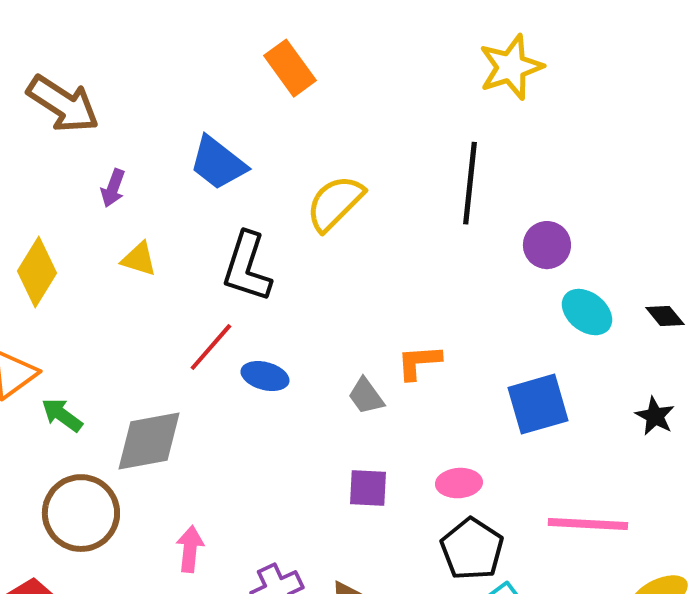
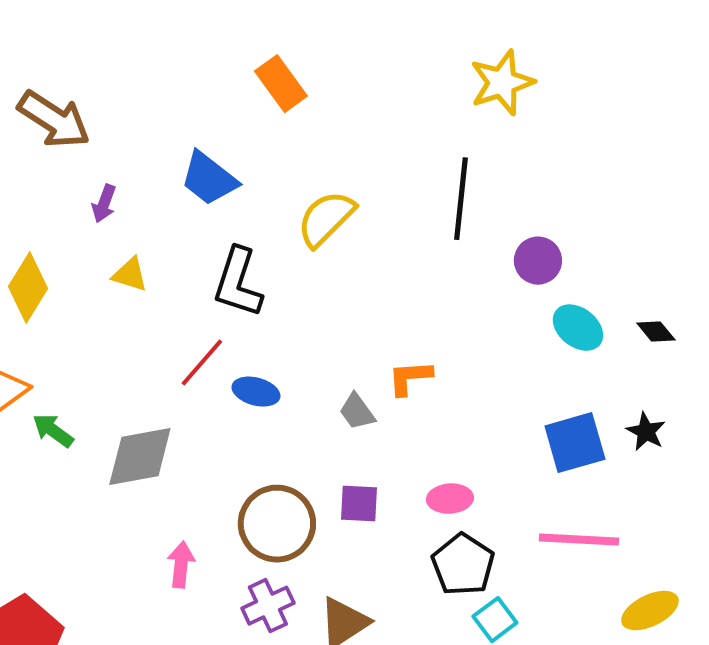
blue square: (538, 404) -> (575, 443), moved
brown circle: (81, 513) -> (277, 524), moved

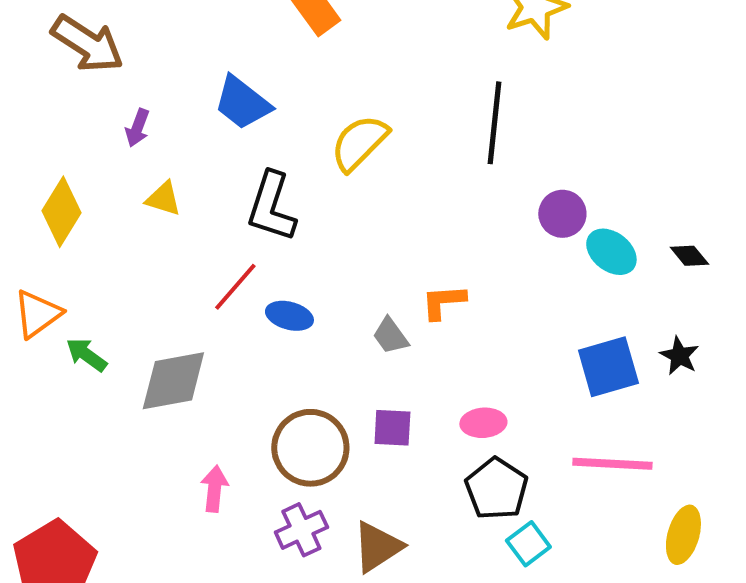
purple circle: (538, 261) -> (562, 214), moved
yellow ellipse: (650, 611) -> (683, 535), turned -48

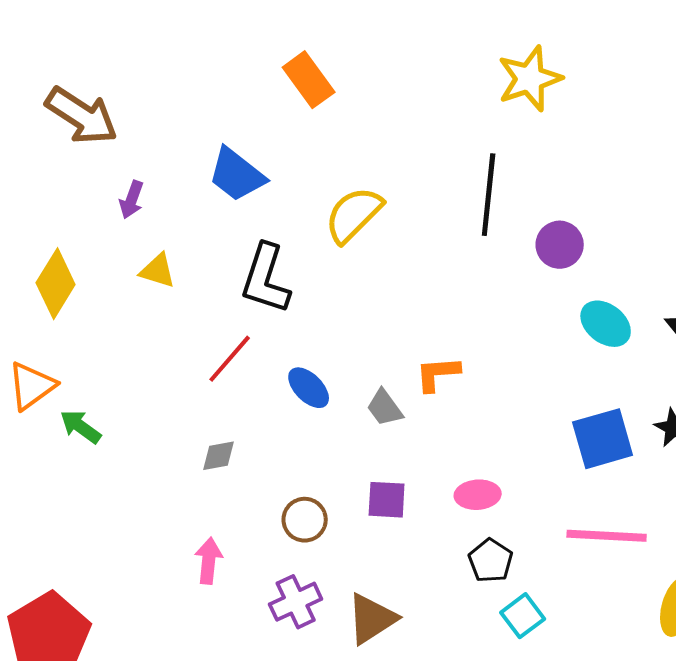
purple circle: (562, 214) -> (560, 245), moved
blue ellipse: (289, 316) -> (309, 388), moved, turned 30
gray diamond: (173, 381) -> (219, 456), moved, size x0.5
brown circle: (310, 448) -> (305, 520), size x0.6
black pentagon: (496, 489) -> (491, 561), size x0.7

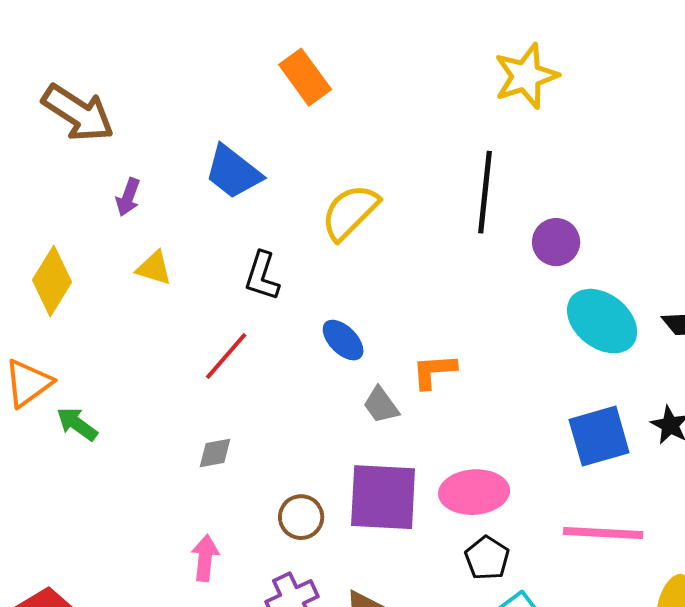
black L-shape: (266, 279) -> (262, 276), size x0.7
cyan ellipse: (606, 324) -> (602, 321), size x1.4
blue ellipse: (309, 388) -> (343, 340), moved
pink ellipse: (478, 495) -> (474, 492), size x1.5
purple square: (387, 500) -> (383, 497), size x1.8

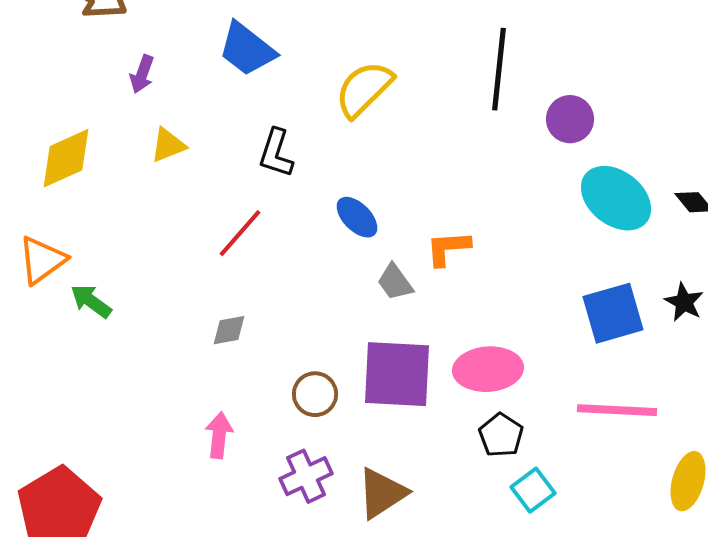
yellow triangle: (154, 268) -> (168, 145), turned -39
yellow diamond: (52, 281) -> (66, 158), turned 34

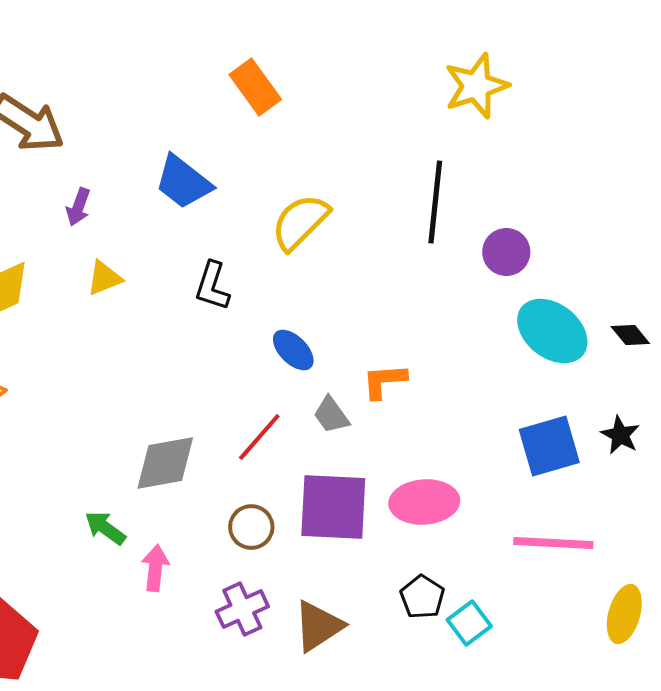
red line: (240, 233) -> (259, 437), moved
green arrow: (91, 301) -> (105, 528), moved
gray diamond: (229, 330) -> (165, 463), size x1.8
black pentagon: (501, 435) -> (422, 597), moved

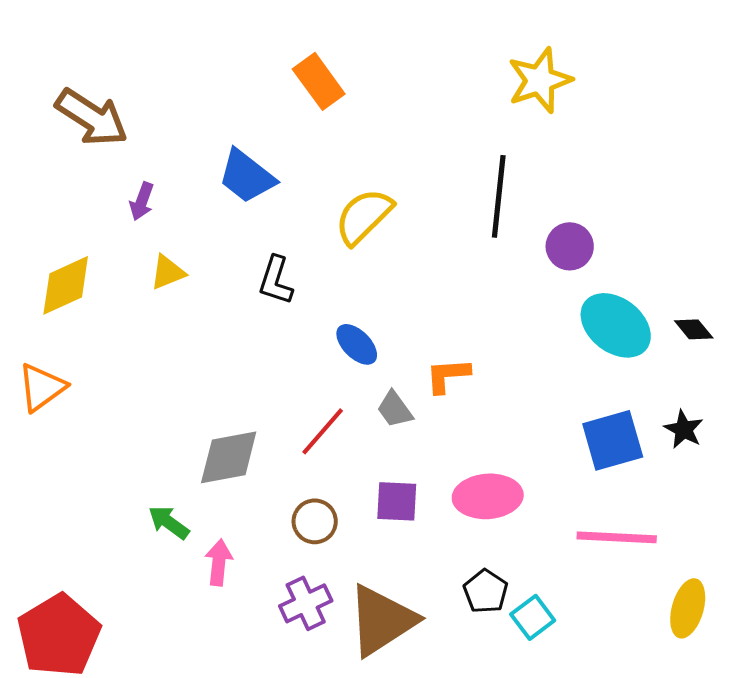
purple square: (333, 507) -> (397, 501), size x0.6
brown triangle: (318, 626) -> (382, 620), size x1.4

